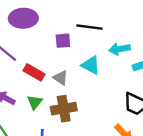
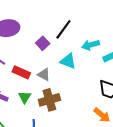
black line: (89, 27) -> (63, 29), turned -55
purple square: (63, 41) -> (43, 43), turned -32

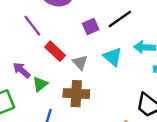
green triangle: (25, 97) -> (40, 84), moved

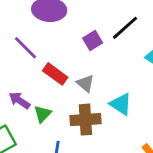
cyan triangle: (113, 57) -> (121, 104), moved

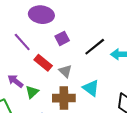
black line: (125, 28) -> (95, 47), moved
purple square: (93, 40) -> (62, 38), moved

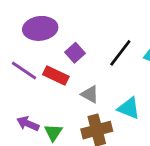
red rectangle: (43, 63) -> (56, 76), moved

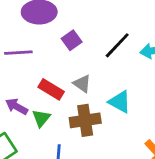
purple line: (24, 70) -> (18, 53), turned -44
red rectangle: (56, 76) -> (51, 89), moved

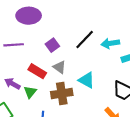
purple square: (72, 40) -> (52, 45), moved

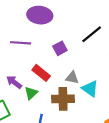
black line: (85, 39) -> (92, 34), moved
gray triangle: (59, 67) -> (72, 78), moved, turned -32

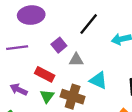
gray triangle: (72, 78) -> (76, 60), moved
green triangle: (31, 93) -> (47, 96), moved
brown cross: (63, 99) -> (73, 97), turned 30

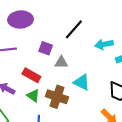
purple square: (59, 45) -> (46, 48), turned -32
green triangle: (47, 96) -> (33, 96), turned -32

